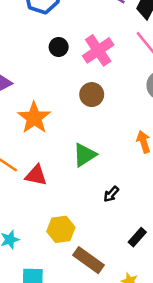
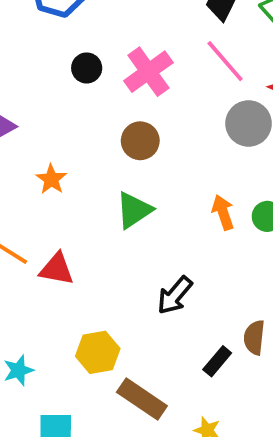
orange star: (34, 118) -> (51, 179), size x0.6
green triangle: (85, 155) -> (134, 210), moved
black arrow: (111, 194) -> (175, 295), size x1.5

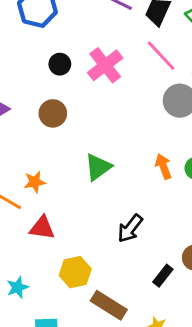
brown circle: (140, 141) -> (53, 113), moved
orange star: (51, 179) -> (35, 182), moved, turned 30
red triangle: (57, 269) -> (42, 228), moved

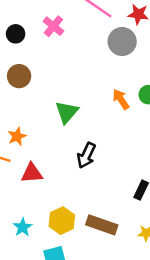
pink cross: (105, 65) -> (53, 26), size x0.7
black arrow: (130, 228) -> (86, 155), moved
yellow hexagon: (75, 272) -> (62, 221), moved

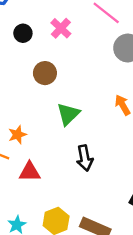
brown circle: (19, 76) -> (45, 73), moved
black arrow: (86, 155) -> (85, 158), turned -40

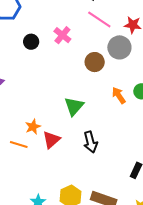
brown circle: (45, 73) -> (95, 62), moved
red triangle: (30, 172) -> (51, 140), moved, turned -36

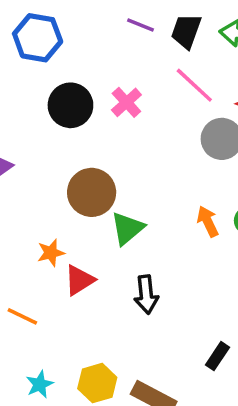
black circle: (31, 42) -> (70, 105), size x1.6
brown circle: (95, 62) -> (92, 192), moved, size x1.4
orange line: (19, 144) -> (22, 316), moved

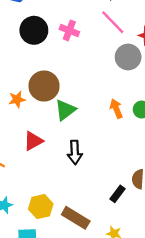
pink cross: (126, 102) -> (69, 30), turned -30
orange star: (51, 253) -> (17, 99), moved

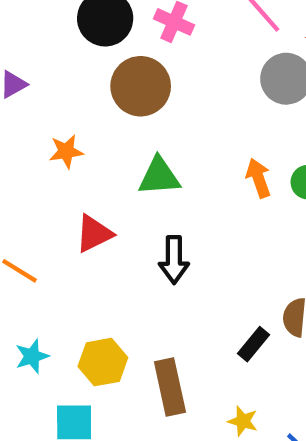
brown circle: (44, 86) -> (141, 86), moved
green triangle: (65, 110) -> (159, 176), turned 30
brown rectangle: (76, 218) -> (170, 387), turned 44

